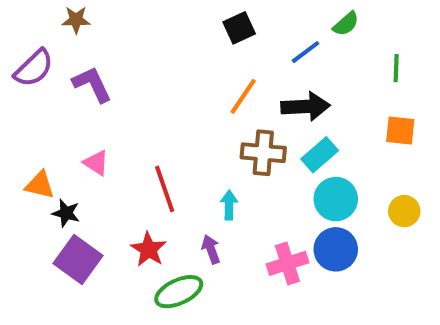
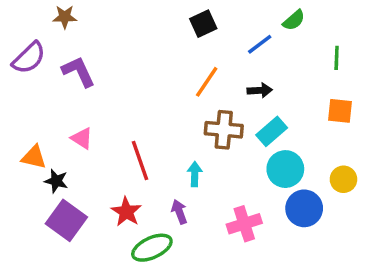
black arrow: (306, 106) -> (260, 90), size x0.6
blue circle: (336, 249) -> (304, 208), moved

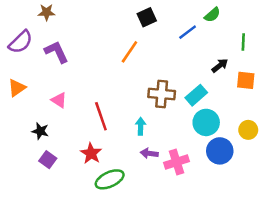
orange line: (207, 82) -> (129, 52), moved
black arrow: (260, 90) -> (220, 66), moved, turned -35
orange triangle: (34, 157) -> (17, 88), moved, turned -48
purple arrow: (179, 212) -> (149, 153), moved, turned -63
purple square: (66, 220) -> (48, 160), size x0.6

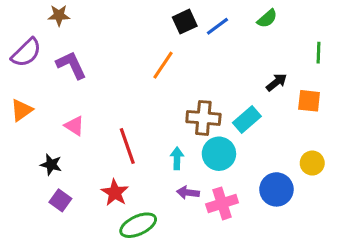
blue line: (188, 32) -> (217, 26), moved
green line: (243, 42) -> (318, 53), moved
cyan circle: (206, 122) -> (219, 154), moved

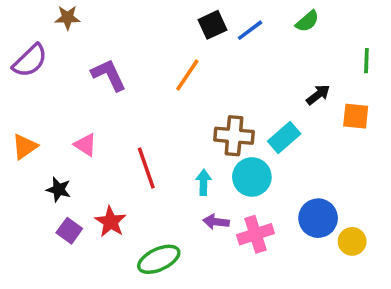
purple L-shape: (71, 65) -> (109, 75), moved
orange triangle: (22, 110) -> (25, 147), moved
yellow circle: (312, 163) -> (352, 241), moved
red star: (115, 193) -> (110, 222), moved

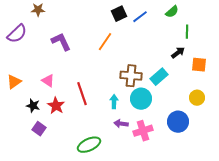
green line: (366, 61) -> (187, 32), moved
red star: (110, 222) -> (56, 106), moved
yellow circle: (352, 241) -> (197, 98), moved

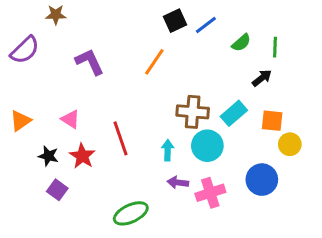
green semicircle: (172, 12) -> (241, 43), moved
orange square: (199, 65) -> (272, 121), moved

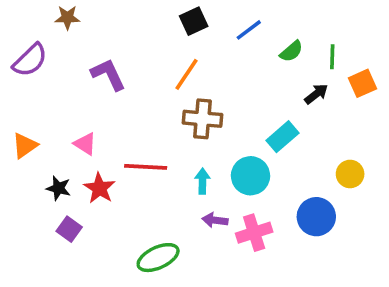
black square: (175, 21) -> (194, 21), moved
brown cross: (193, 112) -> (203, 119), moved
orange square: (272, 121) -> (363, 83), moved, turned -30
red line: (121, 138) -> (146, 167), turned -68

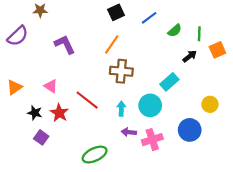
red line: (146, 167) -> (87, 100), turned 35

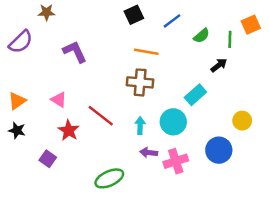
orange line: (112, 44) -> (146, 52), moved, turned 66
orange square: (217, 50) -> (251, 25), moved
black star: (35, 113) -> (17, 130), moved

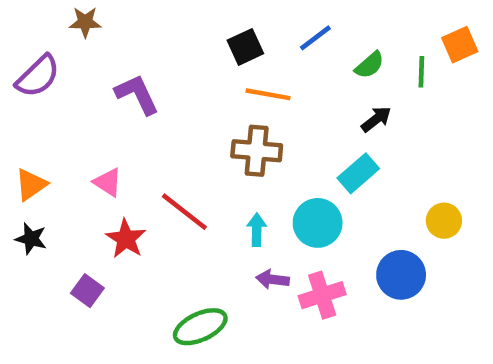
black square: (134, 15) -> (245, 47), moved
black arrow: (219, 65) -> (376, 119), moved

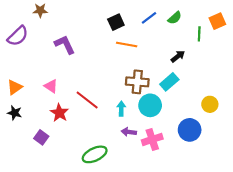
green semicircle: (369, 65) -> (175, 18), moved
brown cross: (257, 151) -> (137, 82), moved

